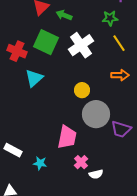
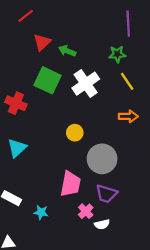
red cross: (17, 51) -> (16, 103), moved
cyan triangle: (34, 78) -> (17, 148), moved
yellow circle: (82, 90) -> (75, 133), moved
purple trapezoid: (121, 129) -> (106, 194), moved

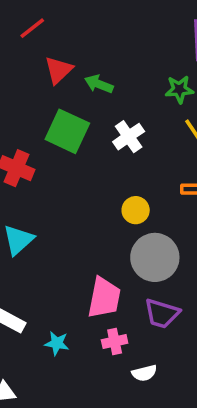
white cross: (86, 84) -> (129, 137), size x0.7
yellow circle: (75, 133) -> (136, 210), moved
pink cross: (86, 211) -> (115, 341), moved, turned 32
white semicircle: (102, 224) -> (144, 373), moved

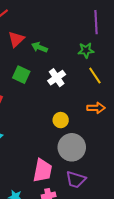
green square: (67, 131) -> (21, 75), size x0.7

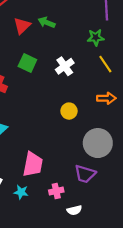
green arrow: (39, 47) -> (47, 22), moved
gray circle: (72, 147) -> (98, 143), moved
pink trapezoid: (42, 171) -> (33, 164), moved

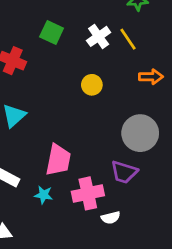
yellow line: (105, 64) -> (128, 39), moved
yellow circle: (69, 111) -> (92, 85), moved
pink cross: (56, 191) -> (88, 193), size x1.6

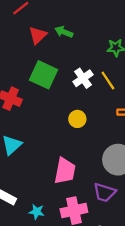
green square: (52, 32) -> (43, 75), size x1.4
pink trapezoid: (58, 160) -> (65, 171), moved

